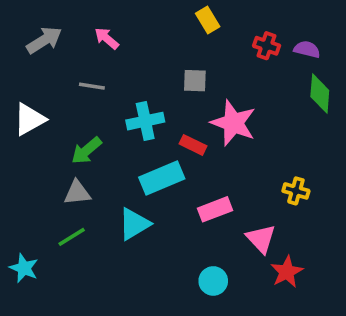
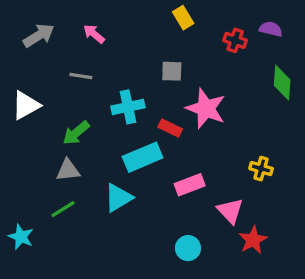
purple semicircle: (307, 49) -> (271, 29), moved

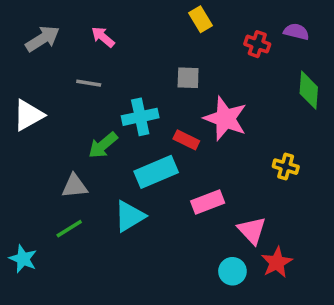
green arrow: (76, 133) -> (103, 145), moved
yellow cross: (261, 169) -> (286, 167), moved
cyan circle: (188, 248) -> (232, 271), moved

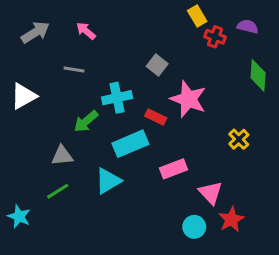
yellow rectangle: (201, 19) -> (197, 16), moved
gray square: (188, 78) -> (157, 65), turned 36
yellow cross: (286, 167) -> (239, 139), turned 30

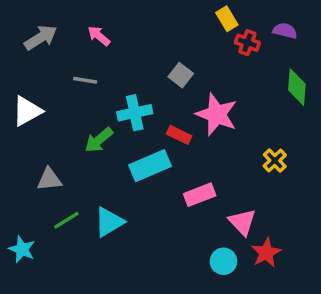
gray triangle: (62, 156) -> (49, 179), moved
cyan triangle: (108, 181) -> (109, 222), moved

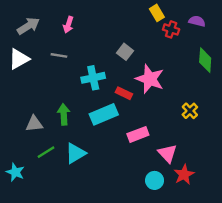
pink arrow: (99, 36) -> (68, 25), turned -112
white triangle: (27, 111) -> (19, 59), moved
green arrow: (99, 140) -> (64, 114), moved, turned 126

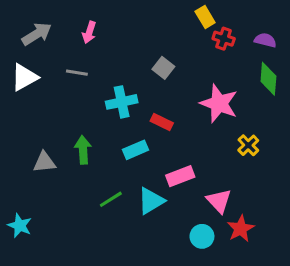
purple semicircle: (197, 21) -> (265, 40), moved
pink star: (150, 79) -> (219, 104), moved
cyan rectangle: (104, 114) -> (136, 150), size x0.7
green line: (46, 152) -> (111, 199), moved
cyan triangle: (75, 153) -> (151, 201), moved

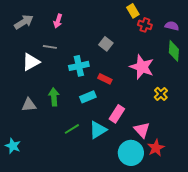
white triangle: (24, 77) -> (31, 62), moved
pink rectangle: (180, 176) -> (117, 114), turned -36
cyan circle: (202, 236) -> (131, 153), size x1.6

